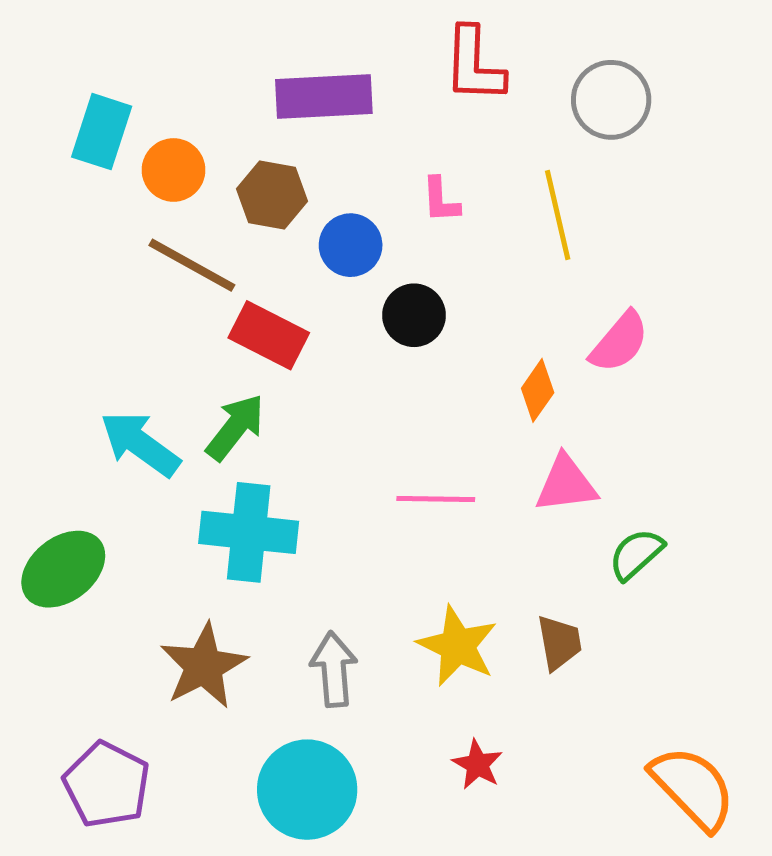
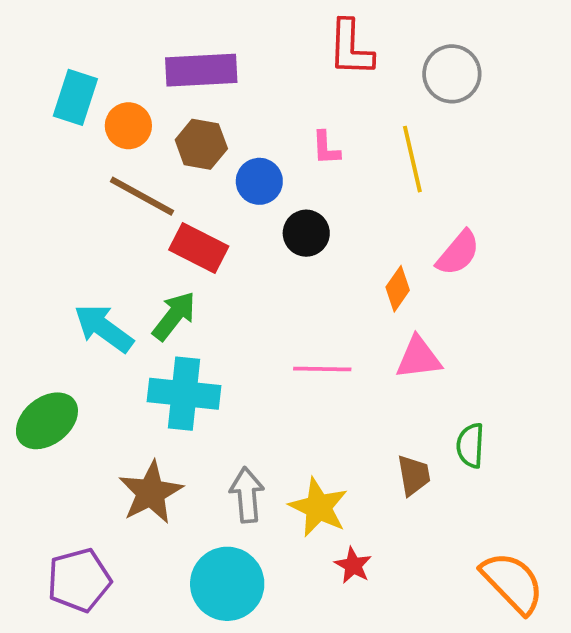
purple rectangle: (324, 96) -> (201, 70), moved
green semicircle: (636, 554) -> (470, 446), moved, turned -45
yellow star: (457, 646) -> (319, 507), moved
purple pentagon: (107, 785) -> (79, 580), turned 30

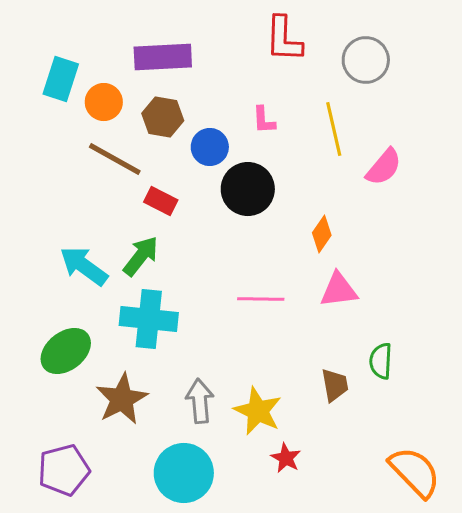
black circle: (306, 233) -> (248, 189), size x1.4
red rectangle: (199, 248) -> (161, 201), size x0.7
pink semicircle: (458, 253) -> (384, 167), moved
green ellipse: (47, 421) -> (66, 351), moved

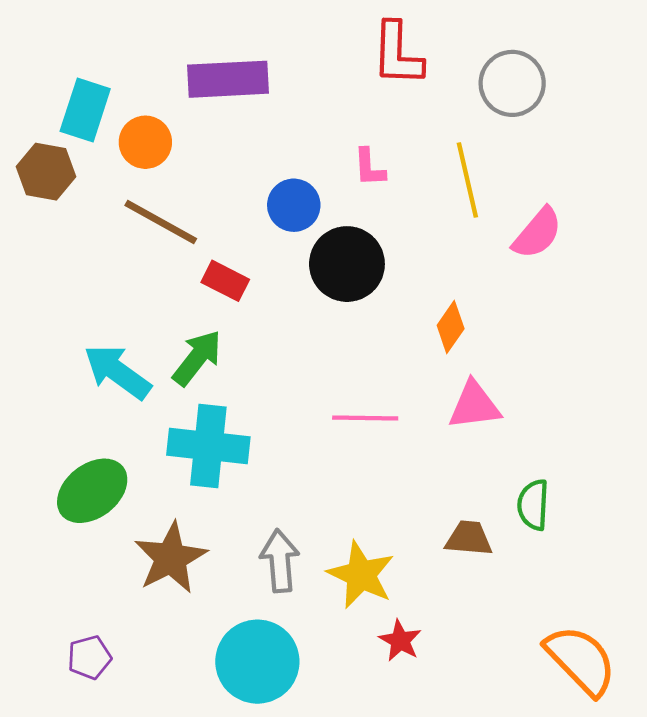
brown hexagon: (163, 117) -> (46, 172), moved
brown trapezoid: (335, 385) -> (469, 538), turned -75
purple pentagon: (64, 470) -> (89, 657), size x0.6

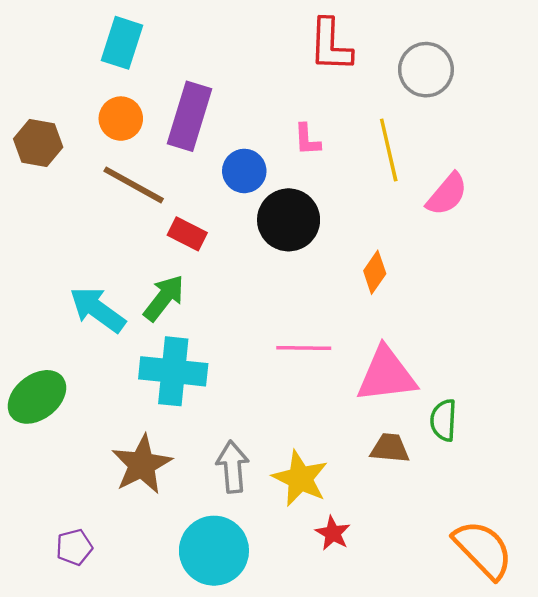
purple rectangle: (228, 79) -> (190, 116), moved, turned -70
cyan rectangle: (85, 110) -> (122, 43), moved
pink triangle: (474, 405) -> (386, 375), moved, size x1.4
green ellipse: (92, 491) -> (37, 397), moved

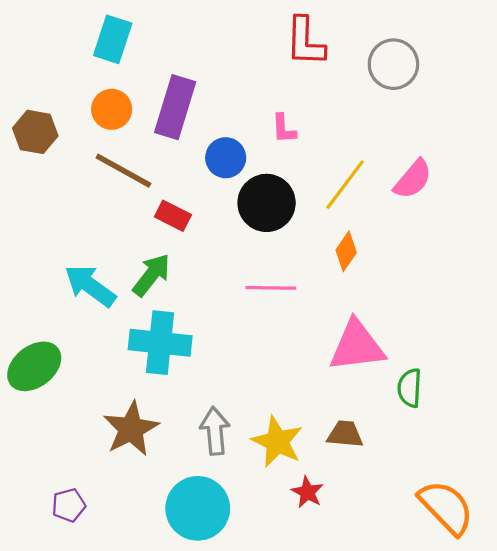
yellow line: (389, 150) -> (345, 185), moved, turned 50
pink line: (304, 348) -> (271, 288), moved
brown trapezoid: (390, 448) -> (345, 434), moved

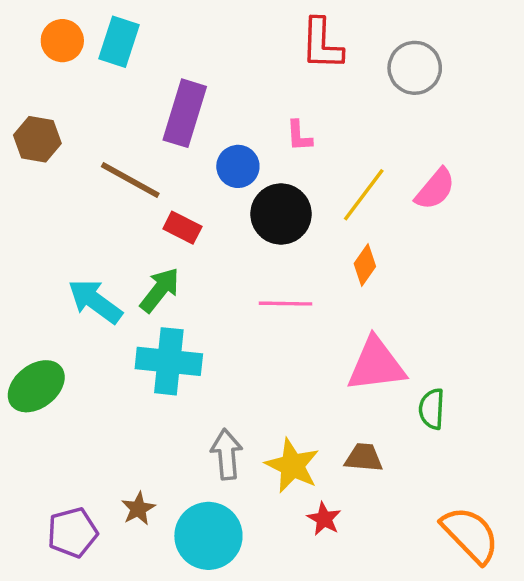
orange circle: (112, 109) -> (62, 41), moved
brown star: (131, 429) -> (138, 509), moved, size x0.6
purple pentagon: (69, 505) -> (72, 532), size x1.4

